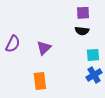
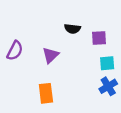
purple square: (83, 13) -> (99, 38), moved
black semicircle: (82, 31) -> (72, 29), moved

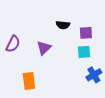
cyan square: (107, 63) -> (84, 52), moved
orange rectangle: (46, 93) -> (29, 81), moved

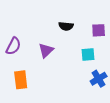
purple square: (86, 33) -> (99, 30), moved
orange rectangle: (29, 81) -> (21, 80), moved

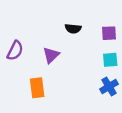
cyan square: (88, 55) -> (110, 60), moved
orange rectangle: (21, 80) -> (37, 88), moved

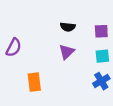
purple triangle: (51, 55) -> (67, 52), moved

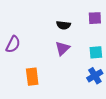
purple square: (101, 31) -> (95, 18), moved

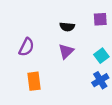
purple semicircle: (13, 44) -> (26, 47), moved
cyan square: (96, 52) -> (101, 56), turned -32

